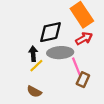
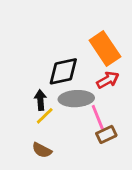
brown rectangle: (83, 80) -> (106, 134), turned 40

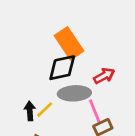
orange rectangle: (105, 48) -> (69, 43), moved
black arrow: (40, 100) -> (30, 111), moved

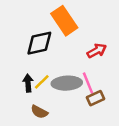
black diamond: (62, 68) -> (39, 43), moved
gray ellipse: (74, 93) -> (67, 83), moved

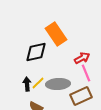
pink line: (88, 83) -> (86, 73), moved
brown rectangle: (95, 98) -> (81, 96), size x1.5

